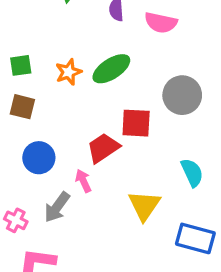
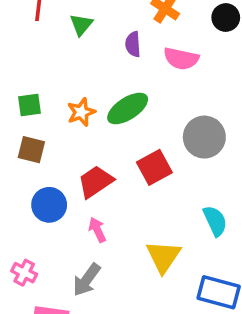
red square: (136, 123) -> (154, 167), turned -32
red trapezoid: (103, 148) -> (96, 182), moved
gray arrow: (57, 207) -> (87, 280), moved

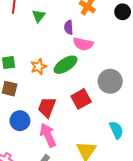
pink semicircle: (181, 59) -> (83, 44), moved
red trapezoid: (96, 182) -> (47, 107), turned -35
pink arrow: (97, 230) -> (48, 135), size x1.6

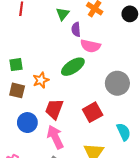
green triangle: (39, 16) -> (63, 14), moved
orange star: (39, 67) -> (41, 80), moved
red square: (81, 99) -> (93, 112), moved

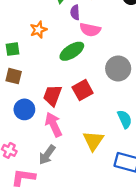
orange star: (41, 80) -> (38, 30), moved
red square: (93, 112) -> (83, 90), moved

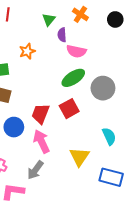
green ellipse: (72, 51) -> (73, 78), moved

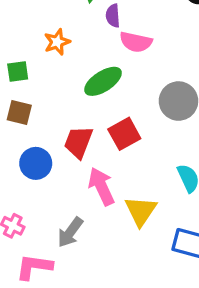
green ellipse: (73, 78) -> (103, 81), moved
pink arrow: (42, 141) -> (101, 186), moved

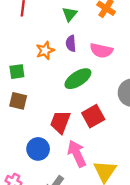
purple semicircle: (113, 16) -> (71, 43), moved
blue circle: (36, 163) -> (38, 149), moved

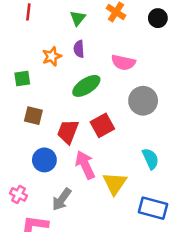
pink semicircle: (101, 50) -> (123, 63), moved
brown square: (18, 101) -> (33, 116), moved

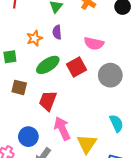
green ellipse: (86, 86) -> (48, 65), moved
red square: (102, 125) -> (76, 67), moved
blue circle: (44, 160) -> (28, 137), moved

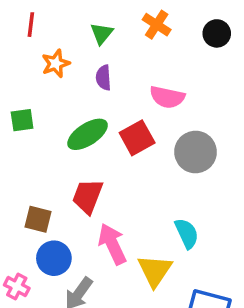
orange star: (35, 38) -> (56, 64), moved
brown square: (19, 87) -> (38, 219), moved
cyan semicircle: (116, 123) -> (187, 233), moved

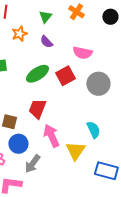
purple semicircle: (103, 78) -> (46, 42), turned -40

